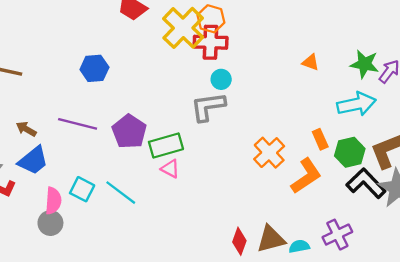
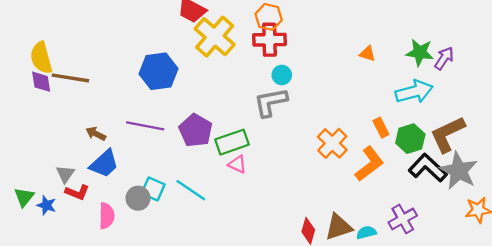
yellow cross: (183, 28) -> (215, 37), moved
blue hexagon: (94, 68) -> (159, 71), size x1.4
pink semicircle: (53, 201) -> (107, 216), moved
gray circle: (50, 223) -> (138, 198), moved

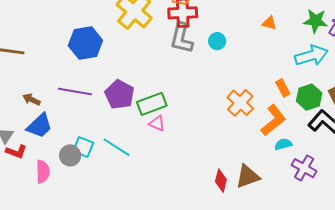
cyan circle: (282, 75) -> (217, 41), moved
gray L-shape: (271, 102) -> (182, 38), moved, turned -64
purple cross: (403, 219) -> (304, 168), turned -30
cyan semicircle: (366, 232) -> (283, 144), moved

